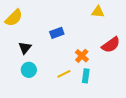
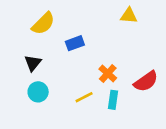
yellow semicircle: (14, 18) -> (43, 23), moved
red semicircle: (111, 45) -> (146, 81), moved

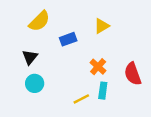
yellow triangle: (129, 16) -> (102, 26), moved, turned -35
red semicircle: (146, 81) -> (133, 74), turned 105
yellow line: (84, 97) -> (81, 99), moved

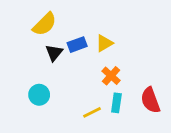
yellow triangle: (102, 26) -> (104, 43), moved
black triangle: (30, 57) -> (54, 53), moved
red semicircle: (133, 74) -> (150, 100), moved

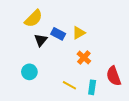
blue rectangle: (77, 45) -> (58, 34), turned 48
cyan rectangle: (116, 103) -> (92, 87), moved
yellow line: (92, 112) -> (69, 85), turned 56

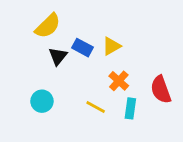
red semicircle: (114, 76) -> (161, 90), moved
yellow line: (69, 85) -> (96, 107), moved
cyan rectangle: (92, 87) -> (130, 108), moved

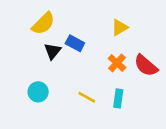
yellow triangle: (112, 46) -> (120, 27), moved
orange cross: (119, 81) -> (117, 63), moved
red semicircle: (161, 90) -> (146, 66), moved, turned -30

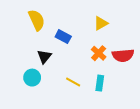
yellow semicircle: (43, 23) -> (37, 20), turned -70
black triangle: (53, 51) -> (44, 57), moved
red semicircle: (146, 66) -> (123, 55), turned -45

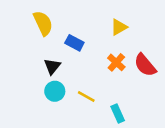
red semicircle: (123, 55) -> (145, 65), turned 55
cyan circle: (32, 78) -> (55, 91), moved
cyan rectangle: (100, 83) -> (118, 113), moved, turned -32

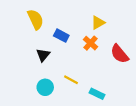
orange cross: (116, 62) -> (90, 43), moved
cyan circle: (55, 91) -> (45, 87), moved
cyan rectangle: (118, 113) -> (97, 94), turned -40

